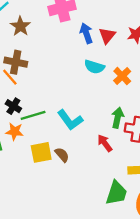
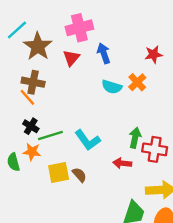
brown star: (20, 26) -> (38, 46), size x1.4
red triangle: (107, 36) -> (71, 58), moved
orange cross: (122, 76) -> (137, 82), moved
red arrow: (105, 143) -> (122, 163), turned -48

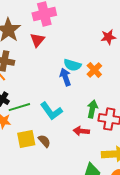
blue arrow: (104, 53) -> (65, 77), moved
orange cross: (137, 82) -> (94, 70), moved

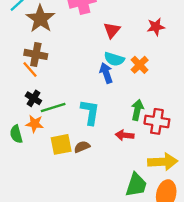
red triangle: (37, 40) -> (112, 30), moved
cyan L-shape: (51, 111) -> (90, 112), turned -135
brown semicircle: (44, 141) -> (82, 147), turned -72

